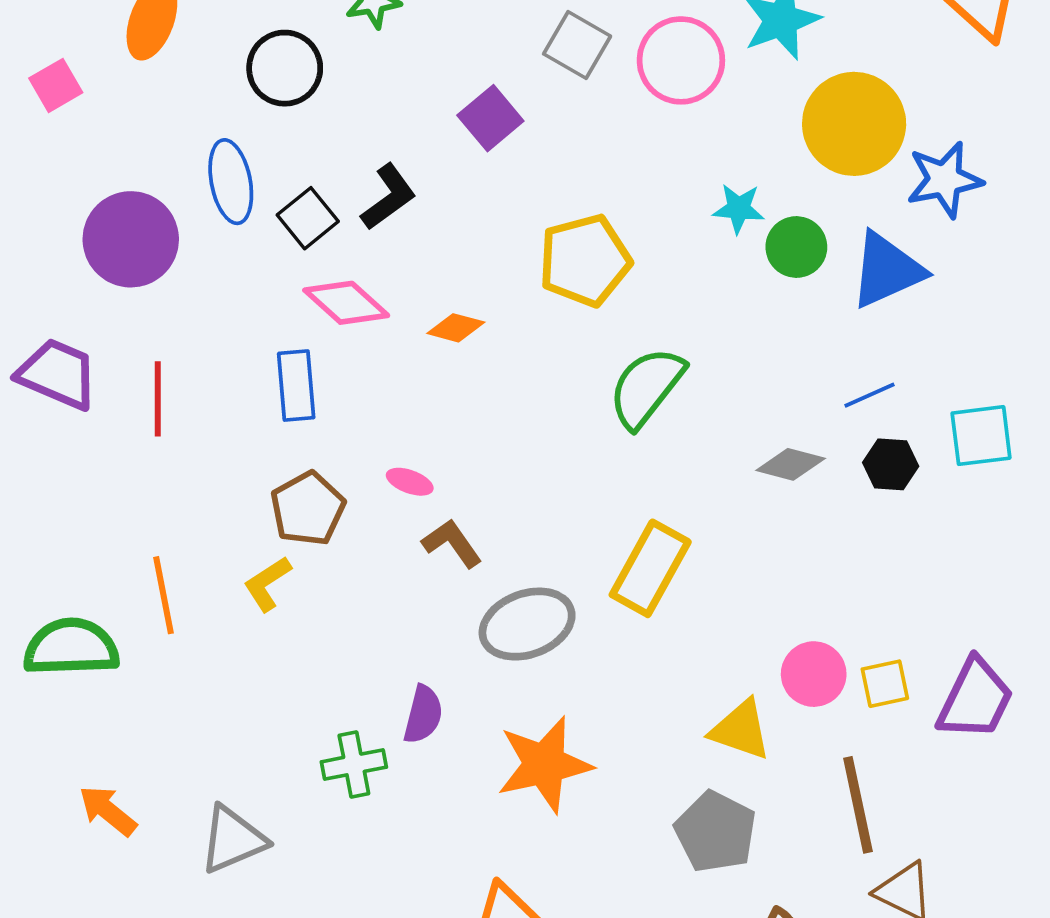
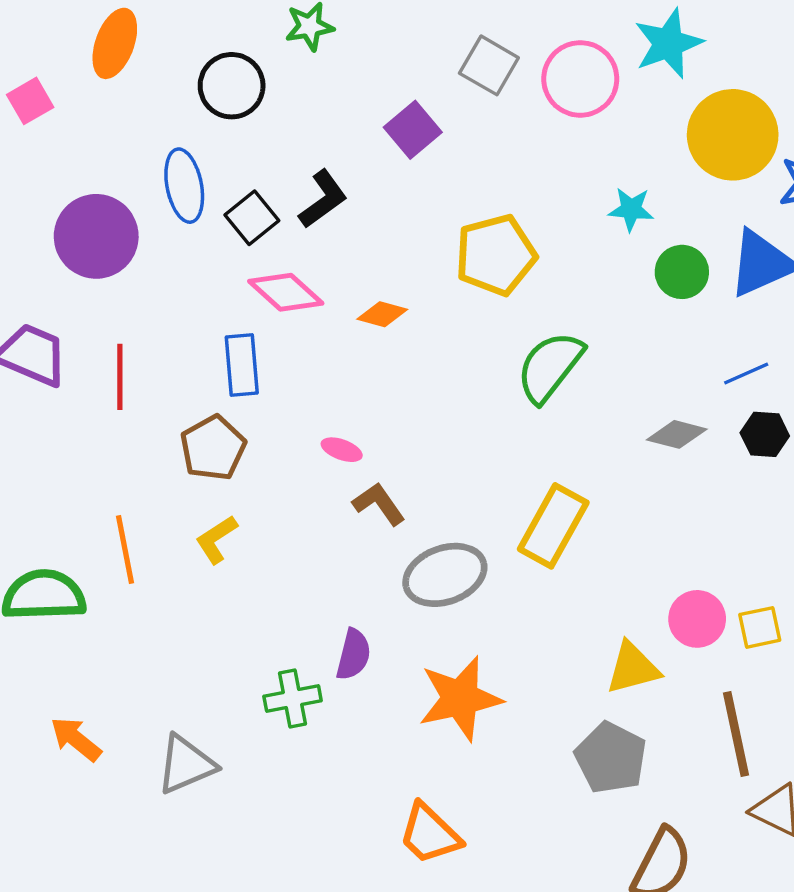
green circle: (796, 247) -> (682, 272), moved
brown pentagon: (308, 509) -> (213, 448), moved
yellow triangle: (741, 730) -> (633, 668), turned -34

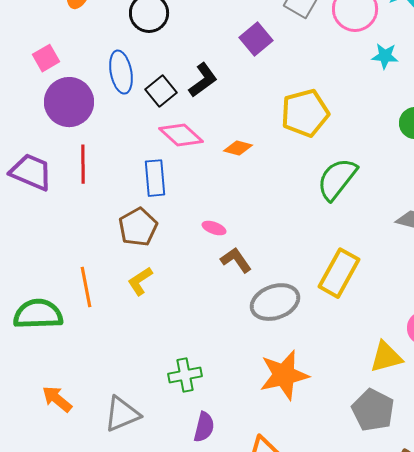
pink square: (30, 101) -> (46, 58), moved
cyan star: (631, 209) -> (385, 56), moved
red line: (120, 377) -> (83, 164), moved
purple semicircle: (353, 654) -> (204, 427), moved

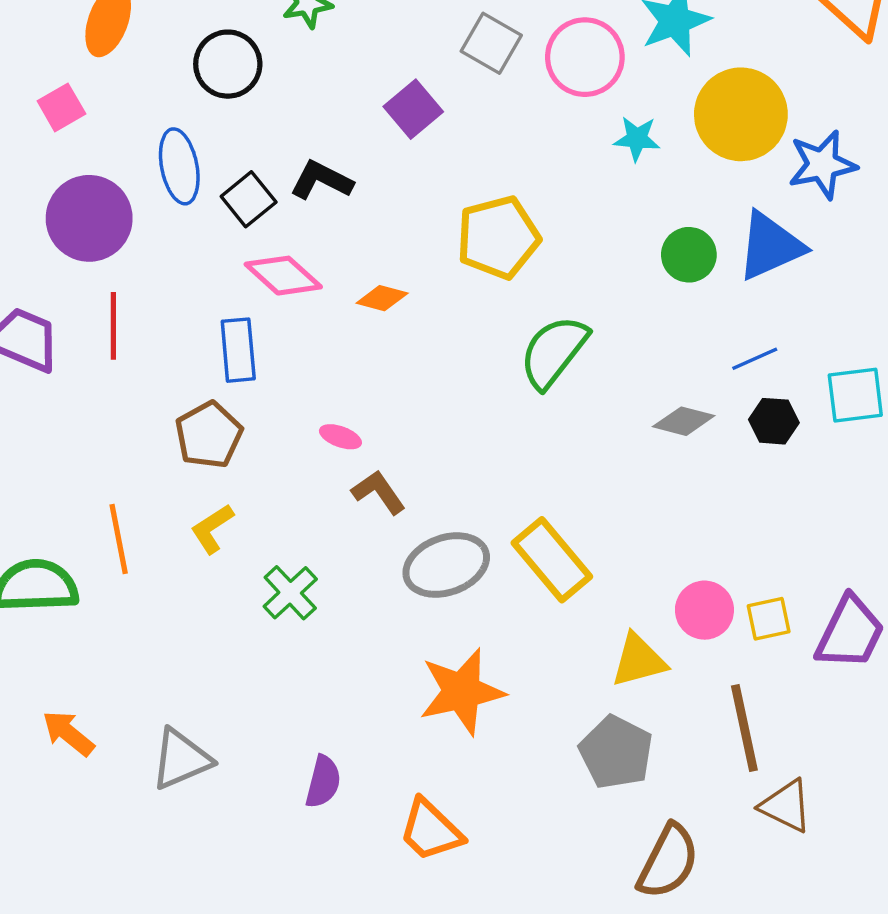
pink square: (46, 58) -> (61, 107), moved
black L-shape: (203, 80) -> (321, 180), turned -117
yellow rectangle: (339, 273) -> (552, 560), moved, turned -69
green cross: (185, 375) -> (290, 593), moved, turned -32

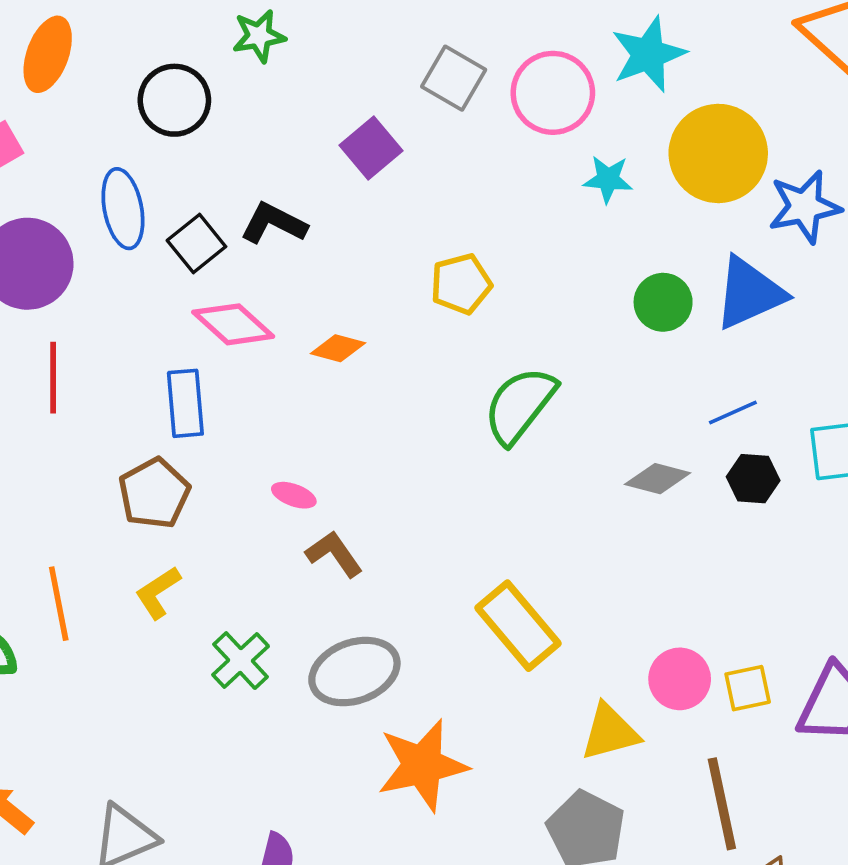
yellow pentagon: (498, 237) -> (461, 284), size x0.7
gray ellipse: (446, 565) -> (354, 672), moved

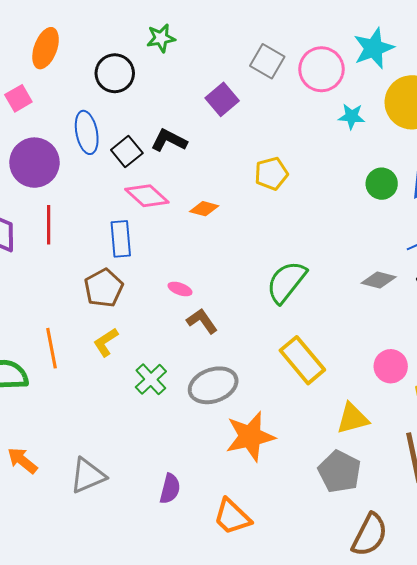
green semicircle: (520, 405) -> (286, 282), moved
pink circle: (680, 679) -> (391, 366), moved

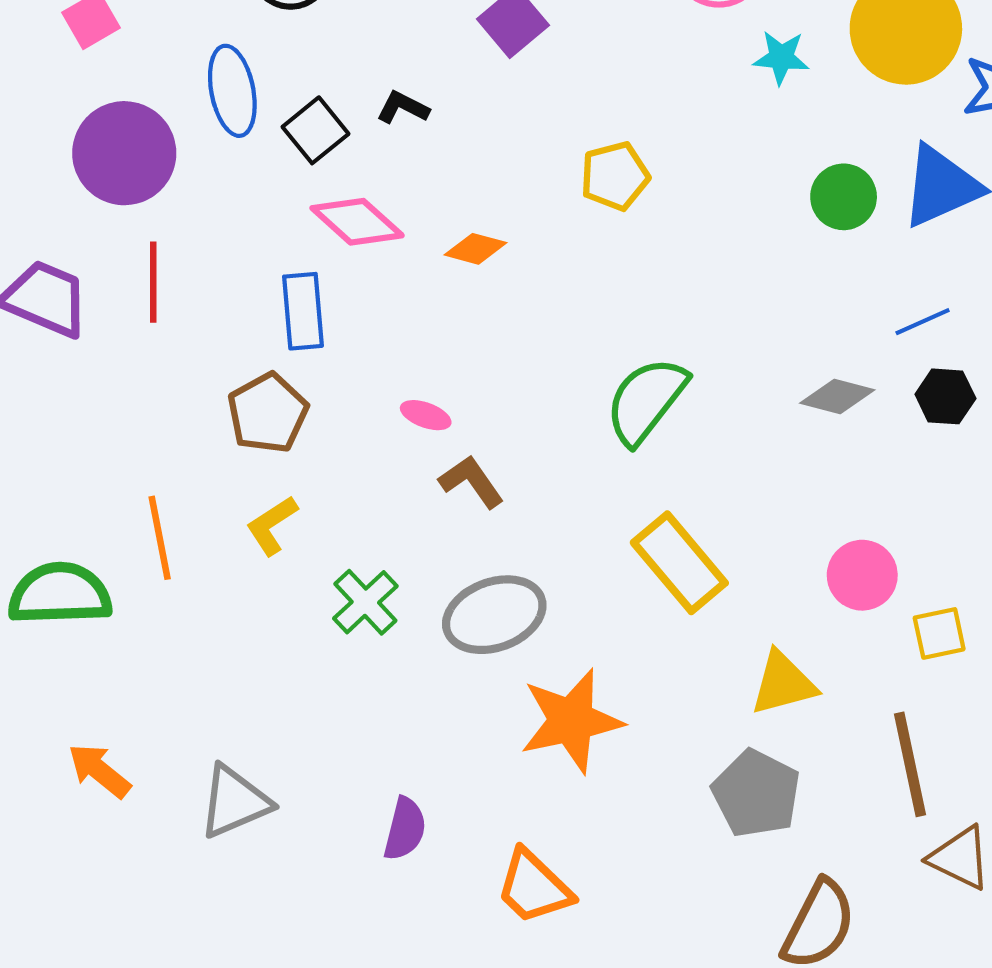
black L-shape: (169, 140) -> (403, 107), size x0.7

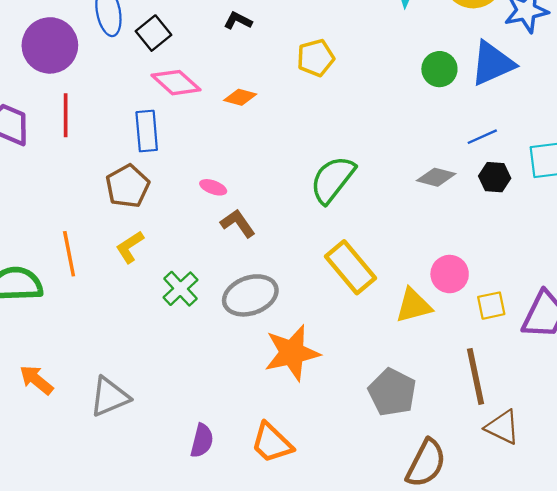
black L-shape: (403, 107) -> (238, 21), moved
yellow triangle: (783, 683) -> (414, 306), moved
purple semicircle: (405, 829) -> (202, 441), moved

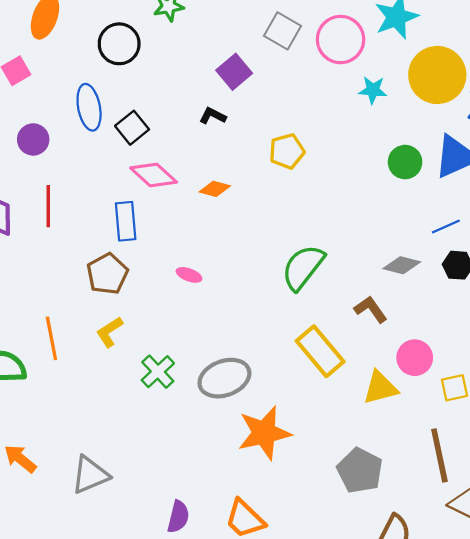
purple circle: (50, 45) -> (33, 139), size x0.6
brown L-shape: (238, 223) -> (371, 309), moved

